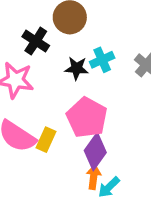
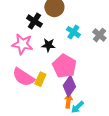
cyan cross: (102, 60) -> (73, 32), turned -32
black star: (77, 68) -> (48, 45), moved

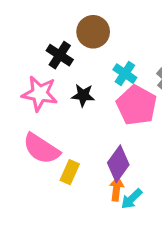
pink pentagon: (64, 66) -> (137, 105), moved
yellow rectangle: (40, 79) -> (70, 172), moved

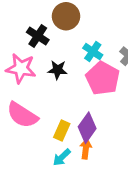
yellow rectangle: (70, 172) -> (62, 130), moved
cyan arrow: (132, 199) -> (62, 157), moved

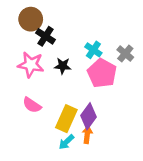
brown circle: (66, 16) -> (31, 19), moved
pink semicircle: (22, 115) -> (32, 105), size x0.7
yellow rectangle: (62, 130) -> (66, 119), size x1.5

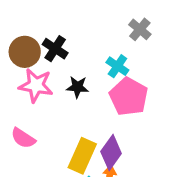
brown circle: (31, 19) -> (25, 52), moved
gray cross: (125, 54) -> (140, 29), moved
pink semicircle: (32, 105) -> (23, 138), moved

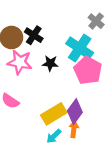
cyan cross: (117, 66) -> (80, 48), size x1.6
yellow rectangle: (82, 156) -> (54, 114), turned 35

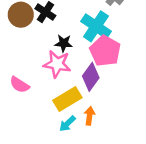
pink star: (20, 62) -> (57, 64), moved
purple diamond: (75, 112) -> (91, 77), moved

